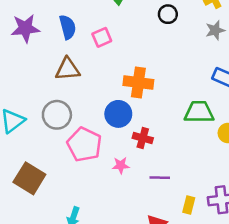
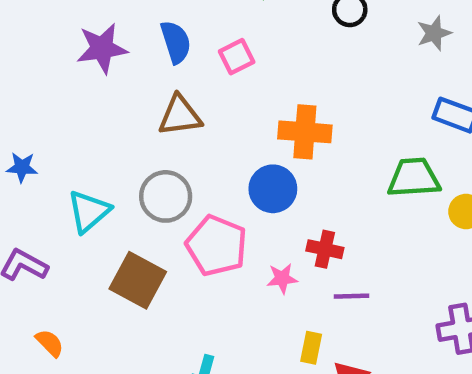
red cross: (143, 138) -> (325, 249), moved
brown square: (29, 178) -> (138, 280), moved
yellow rectangle: (189, 205) -> (311, 348), moved

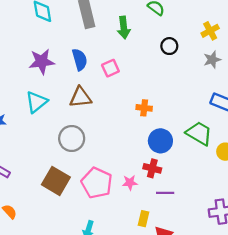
orange cross: (305, 132) -> (144, 108), size x0.6
green trapezoid: (414, 178) -> (199, 133), turned 32
blue circle: (273, 189) -> (160, 141), moved
cyan triangle: (89, 211) -> (36, 102), moved
pink pentagon: (216, 246) -> (97, 183), moved

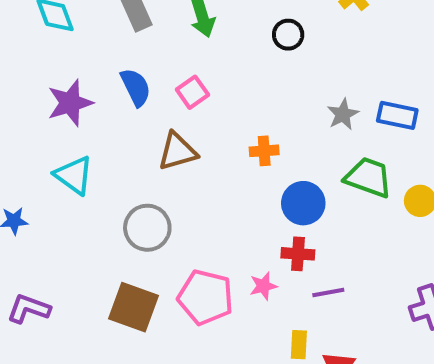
gray star: (212, 60) -> (343, 114), moved
brown triangle: (80, 97) -> (177, 151), moved
cyan triangle: (36, 102) -> (74, 175), turned -35

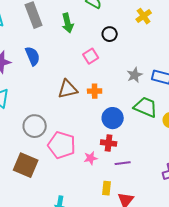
pink square: (192, 92) -> (91, 56), moved
brown triangle: (177, 151) -> (68, 89), moved
pink pentagon: (206, 297) -> (62, 145), moved

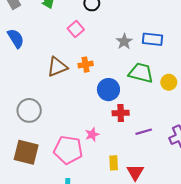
red cross: (109, 143) -> (121, 113), moved
pink pentagon: (62, 145) -> (68, 150), moved
purple line: (123, 163) -> (144, 132), moved

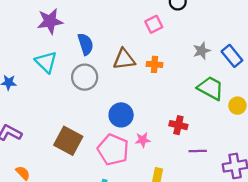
blue semicircle: (16, 38) -> (86, 44), moved
blue rectangle: (153, 39) -> (232, 56), turned 30
blue circle: (108, 90) -> (121, 115), moved
gray circle: (29, 110) -> (85, 77), moved

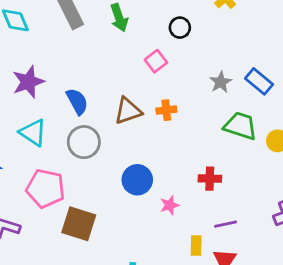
pink pentagon: (113, 150) -> (45, 188), moved
purple line: (198, 151) -> (226, 224), moved

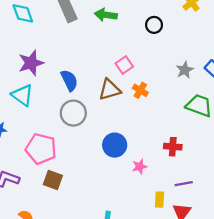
green arrow: (119, 18) -> (106, 15), turned 115
pink square: (156, 61) -> (124, 65), moved
orange cross: (166, 110) -> (140, 90), turned 35
cyan triangle: (33, 133) -> (22, 95), moved
brown square: (79, 224) -> (53, 180), moved, size x0.7

